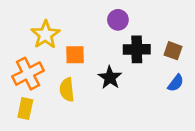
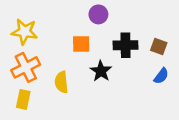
purple circle: (118, 20) -> (98, 14), moved
yellow star: (45, 35) -> (24, 32), moved, turned -30
orange square: (75, 55) -> (81, 44), moved

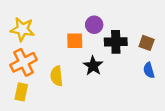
purple circle: (98, 14) -> (94, 25), moved
blue semicircle: (161, 76) -> (149, 70), turned 126

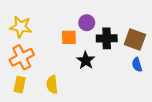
brown square: (147, 43) -> (135, 39), size x1.5
yellow semicircle: (57, 76) -> (52, 85), moved

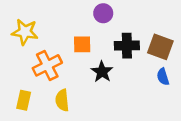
purple circle: (87, 23) -> (103, 13), moved
orange cross: (22, 57) -> (47, 65), moved

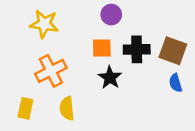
yellow star: (25, 32) -> (44, 24), moved
orange square: (82, 44) -> (102, 48), moved

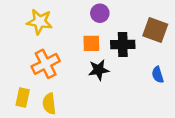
brown square: (173, 51) -> (155, 30), moved
black star: (110, 78) -> (99, 70), turned 30
yellow semicircle: (67, 108) -> (49, 104), moved

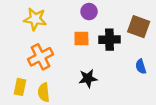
black star: (99, 70) -> (88, 78), moved

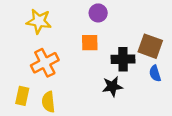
brown square: (139, 27) -> (150, 46), moved
black cross: (110, 40) -> (123, 59), moved
black star: (88, 78) -> (112, 86), moved

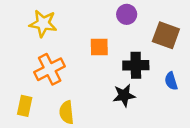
purple circle: (98, 13) -> (127, 14), moved
brown square: (150, 46) -> (166, 35), moved
yellow semicircle: (48, 102) -> (67, 112), moved

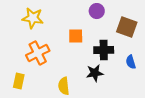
yellow semicircle: (67, 112) -> (64, 86), moved

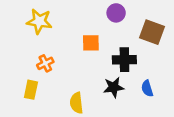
orange cross: (38, 53) -> (45, 63), size x0.6
blue semicircle: (131, 62) -> (147, 88), moved
yellow rectangle: (19, 81) -> (31, 90), moved

